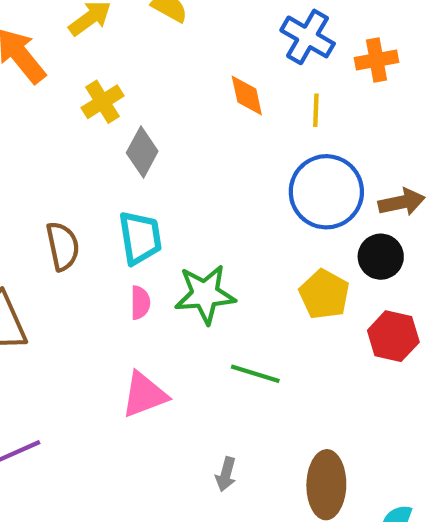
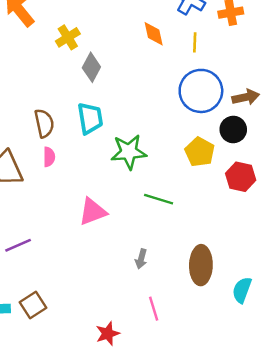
pink semicircle: (140, 303) -> (49, 157), moved

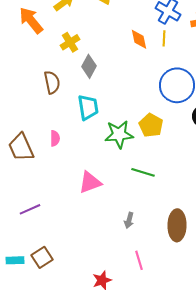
yellow line: (195, 42) -> (164, 38), moved
brown semicircle: (44, 123) -> (52, 82), moved
yellow pentagon: (200, 152) -> (151, 125), moved

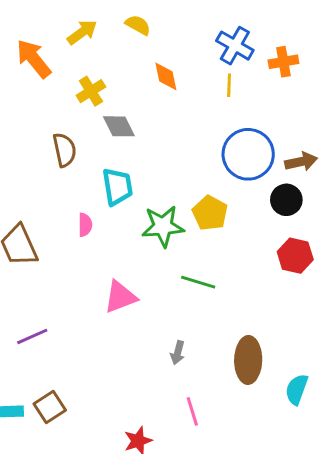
orange diamond: (139, 39) -> (166, 76), moved
gray diamond: (89, 66) -> (119, 126), turned -55
pink semicircle: (55, 138) -> (85, 225), moved

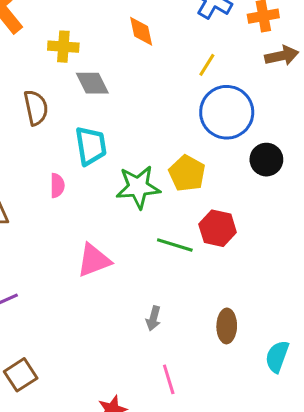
yellow line: (229, 85) -> (207, 65), moved, turned 30
yellow cross: (91, 91) -> (63, 47), turned 36
brown arrow: (301, 162) -> (282, 56), moved
red hexagon: (295, 256) -> (218, 228), moved
brown ellipse: (248, 360) -> (227, 326), size x0.7

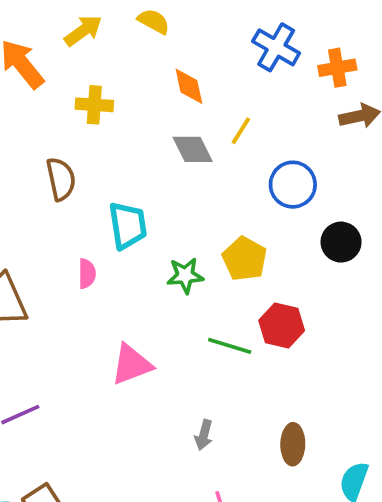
yellow line: (207, 65) -> (241, 131), moved
gray diamond: (92, 83) -> (193, 149), moved
blue circle: (227, 112) -> (293, 185), size x0.7
green star: (138, 187) -> (185, 275), size x0.7

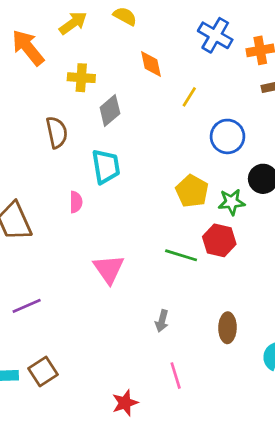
gray diamond: (193, 149) -> (110, 110), moved, turned 76
green star: (185, 275) -> (232, 202), moved
pink triangle: (131, 364) -> (109, 269), turned -44

